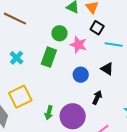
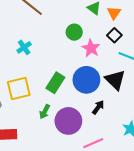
green rectangle: (49, 57) -> (55, 83), moved
black triangle: (107, 69) -> (115, 80), size x1.5
blue circle: (81, 75) -> (86, 80), size x1.6

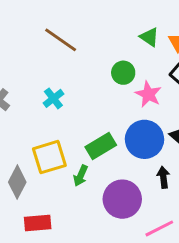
green rectangle: (55, 83) -> (101, 146), turned 30
black arrow: (98, 107) -> (163, 177), turned -40
green arrow: (45, 112) -> (81, 176), moved

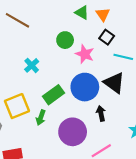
cyan cross: (53, 98) -> (32, 65), moved

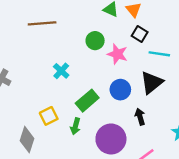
brown line: (18, 20) -> (42, 23), turned -30
black triangle: (114, 83) -> (152, 83), turned 50
blue circle: (85, 87) -> (120, 90), size x0.7
yellow square: (17, 106) -> (49, 116), size x0.7

